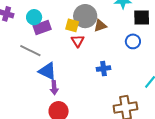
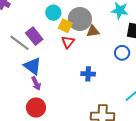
cyan circle: (34, 17) -> (53, 13), moved
purple rectangle: (42, 27) -> (34, 36), moved, turned 60
purple arrow: (54, 88) -> (36, 83), turned -32

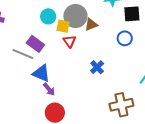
blue cross: (88, 74) -> (97, 67), turned -32

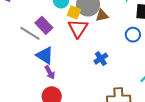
red triangle: (69, 41) -> (78, 28), size x1.5

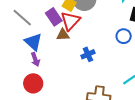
brown triangle: (102, 16) -> (63, 35), moved
purple rectangle: (44, 25) -> (54, 17), moved

